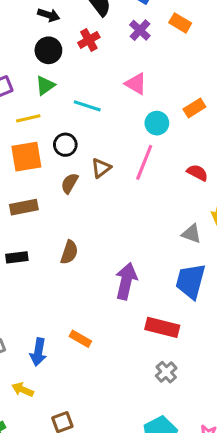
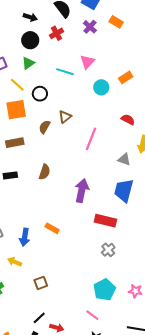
pink triangle: (136, 84) -> (87, 62), turned 42
cyan line: (87, 106) -> (65, 72), moved
yellow line: (28, 118) -> (17, 85), turned 56
black circle: (65, 145) -> (40, 94), moved
pink line: (144, 162) -> (91, 139), moved

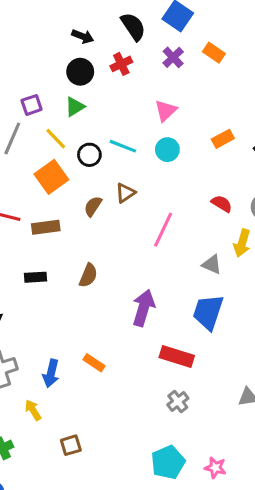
cyan line: (65, 72) -> (123, 146), moved
cyan circle: (101, 87) -> (167, 150), moved
orange square: (16, 110) -> (51, 177), turned -30
yellow arrow: (15, 262) -> (33, 410), turned 32

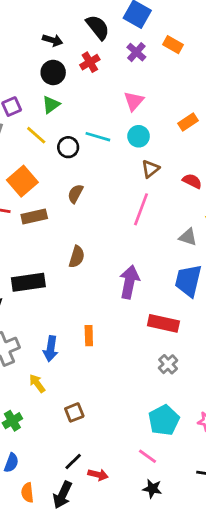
orange square: (51, 177) -> (22, 181), moved
brown triangle: (125, 193) -> (150, 169), moved
black rectangle: (35, 277) -> (28, 282), moved, size x1.6
orange rectangle: (94, 363) -> (89, 336), turned 60

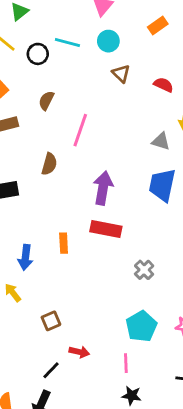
brown triangle: (150, 169) -> (121, 74), turned -36
pink line: (141, 209) -> (80, 130), moved
red rectangle: (163, 323) -> (106, 229), moved
pink line: (148, 456) -> (126, 363), turned 54
red arrow: (98, 475) -> (79, 352), moved

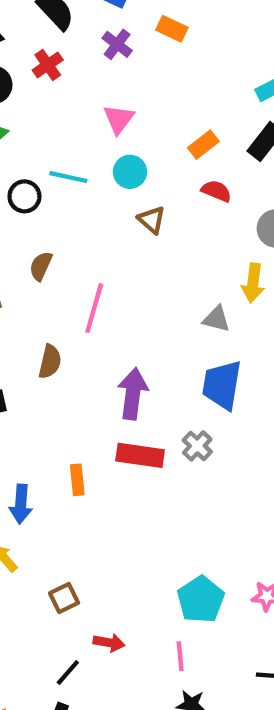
red semicircle: (164, 85) -> (216, 191), moved
gray cross: (144, 270) -> (197, 446), moved

